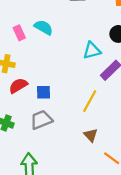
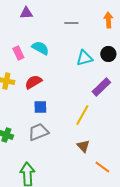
cyan triangle: (92, 50) -> (84, 58), moved
red semicircle: (18, 86) -> (33, 82), moved

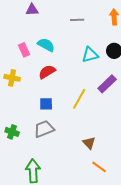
red semicircle: (33, 82) -> (47, 72), moved
yellow line: (82, 115) -> (79, 99), moved
orange line: (102, 167) -> (99, 167), moved

